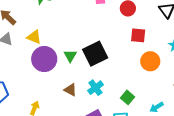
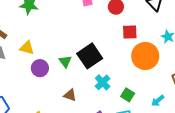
purple circle: (44, 59) -> (40, 68), size x0.7
orange circle: (150, 61) -> (145, 56), size x1.4
cyan cross: (95, 88) -> (103, 82), moved

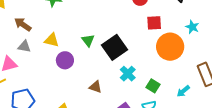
green triangle: (65, 61) -> (88, 40), moved

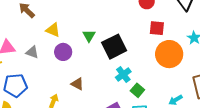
gray triangle: (24, 46) -> (32, 52), moved
green square: (153, 86) -> (137, 90), moved
brown triangle: (95, 87) -> (77, 84), moved

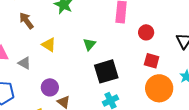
green triangle: (89, 36) -> (89, 44), moved
purple circle: (63, 52) -> (50, 87), moved

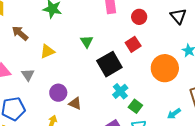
yellow triangle: (49, 45) -> (47, 51), turned -42
red square: (152, 61) -> (133, 44), moved, turned -35
gray triangle: (24, 63) -> (28, 75), turned 40

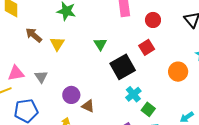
yellow triangle: (47, 51) -> (57, 44), moved, turned -35
orange circle: (165, 68) -> (178, 72), size x0.7

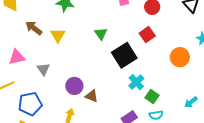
pink triangle: (16, 73) -> (17, 57), moved

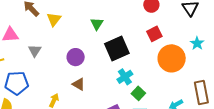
red square: (147, 35) -> (154, 34), moved
orange circle: (180, 57) -> (172, 58), size x1.4
purple circle: (74, 86) -> (76, 57), moved

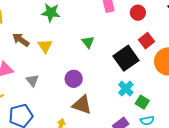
black square: (117, 49) -> (126, 58), moved
brown triangle: (79, 84) -> (82, 105), size x1.5

